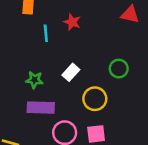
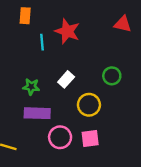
red star: (72, 22) -> (67, 31), size x1.5

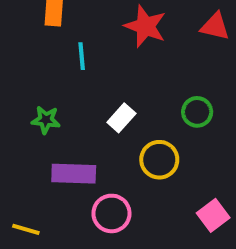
red star: (67, 31) -> (145, 26), moved
green star: (31, 87) -> (46, 120), moved
pink square: (90, 138) -> (213, 215), moved, turned -30

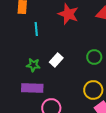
green star: (46, 120) -> (33, 65), moved
yellow circle: (159, 160) -> (93, 90), moved

